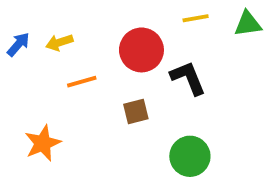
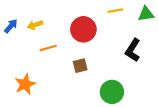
black L-shape: (188, 78) -> (133, 50), moved, turned -125

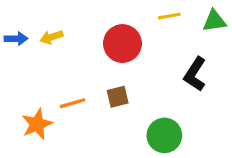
blue arrow: (11, 26) -> (16, 39), turned 48
orange line: (48, 48) -> (72, 103), moved

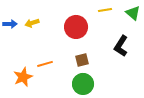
green triangle: (214, 21) -> (133, 13), turned 49
brown square: (118, 97) -> (82, 60), moved
green circle: (164, 135) -> (83, 84), moved

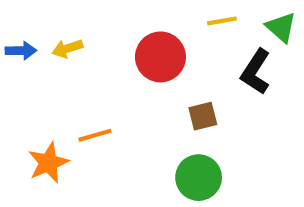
black L-shape: (121, 46) -> (256, 72), moved
brown square: (82, 60) -> (203, 116), moved
green circle: (83, 84) -> (199, 178), moved

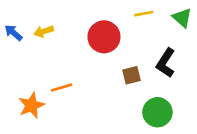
blue arrow: (21, 51) -> (13, 33), turned -138
black L-shape: (256, 72) -> (166, 63), moved
green circle: (199, 178) -> (157, 112), moved

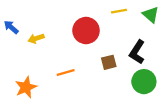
yellow arrow: (44, 31) -> (36, 38), moved
orange line: (61, 88) -> (66, 73), moved
green circle: (157, 112) -> (144, 82), moved

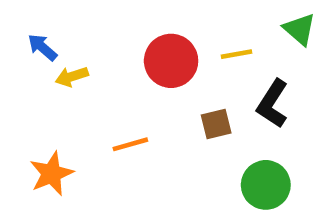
yellow line: (119, 11) -> (236, 54), moved
blue arrow: (11, 27) -> (42, 47), moved
green circle: (144, 82) -> (266, 185), moved

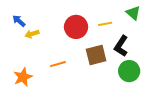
brown square: (216, 124) -> (96, 55), size x1.5
green circle: (266, 185) -> (129, 71), moved

